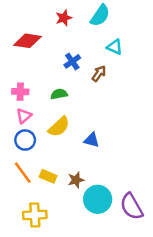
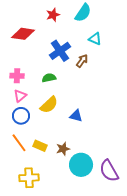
blue cross: (72, 61) -> (60, 51), size x1.5

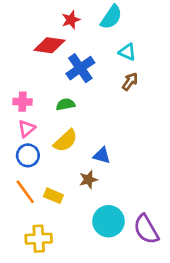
red diamond: (23, 34) -> (49, 45), moved
brown arrow: (82, 61) -> (130, 82), moved
brown star: (63, 149) -> (88, 180), moved

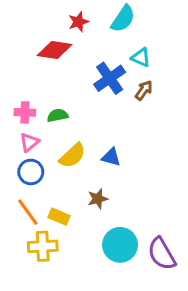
blue cross: (80, 68) -> (110, 78), moved
green semicircle: (66, 104) -> (58, 115), moved
blue triangle: (102, 155) -> (111, 157), moved
yellow cross: (39, 239) -> (43, 246), moved

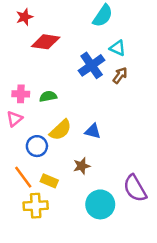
red star: (78, 22) -> (24, 17), moved
pink triangle: (29, 142) -> (15, 119), moved
blue circle: (31, 172) -> (37, 146), moved
purple semicircle: (162, 254) -> (135, 188), moved

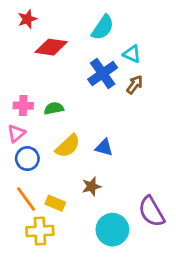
cyan semicircle: (103, 16) -> (103, 27), moved
blue circle: (37, 146) -> (27, 159), moved

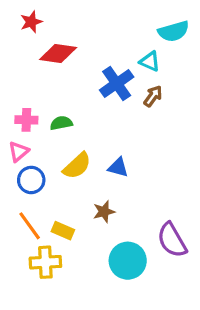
cyan semicircle: (103, 27) -> (174, 31), moved, turned 40

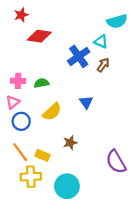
blue triangle: (118, 167) -> (86, 102), moved, turned 40
cyan circle: (128, 261) -> (67, 186), moved

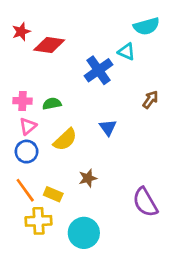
red star: (21, 15) -> (21, 32), moved
brown arrow: (103, 65) -> (150, 100), moved
pink triangle: (13, 102) -> (28, 126), moved

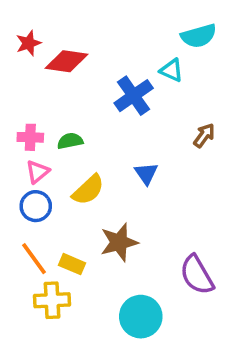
brown star: (88, 178) -> (119, 242), size x1.5
cyan circle: (84, 233) -> (141, 317), moved

